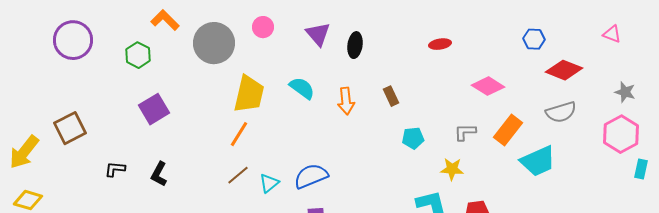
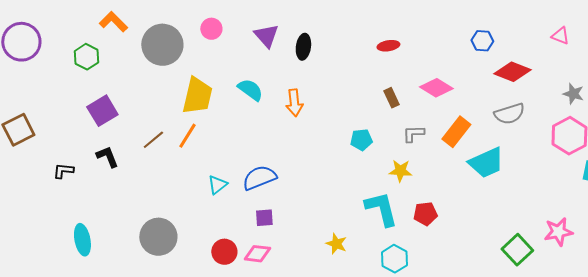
brown rectangle: (391, 96) -> (391, 98), moved
black L-shape: (159, 174) -> (107, 157), moved, turned 130
brown line: (238, 175) -> (153, 140), moved

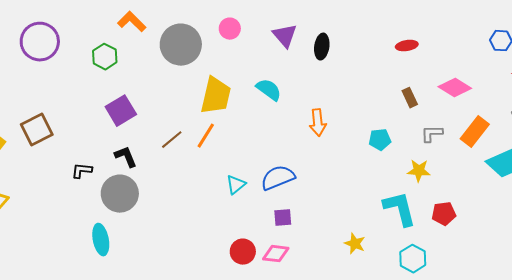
orange arrow: (294, 103) -> (318, 123), moved
gray circle: (158, 237) -> (120, 194), moved

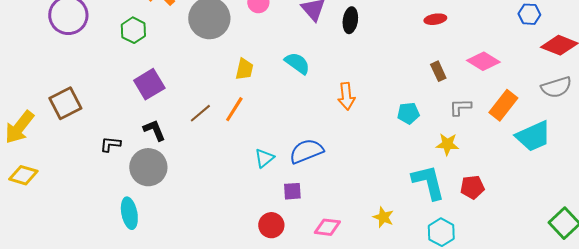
yellow trapezoid: (216, 96) -> (244, 69), size x0.6
purple square: (283, 218) -> (292, 191), moved
pink diamond: (276, 254) -> (327, 227), moved

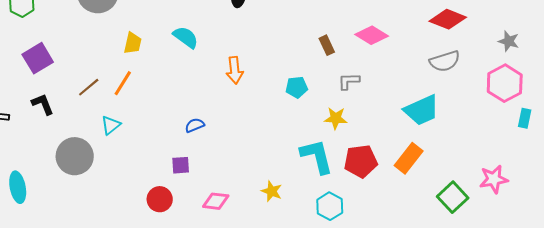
orange rectangle: (503, 105) -> (409, 158), moved
blue semicircle: (306, 151) -> (195, 125), size x0.6
cyan triangle: (264, 158) -> (111, 125), moved
gray circle: (148, 167) -> (75, 156), moved
red pentagon: (472, 187) -> (361, 161), size x1.4

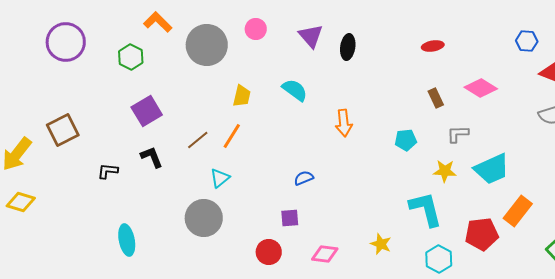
cyan trapezoid: (422, 110) -> (492, 169), moved
gray circle: (75, 156) -> (204, 218), moved
red pentagon: (361, 161) -> (482, 234), moved

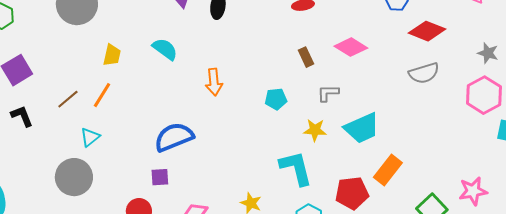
blue semicircle: (304, 178) -> (174, 137), size x2.0

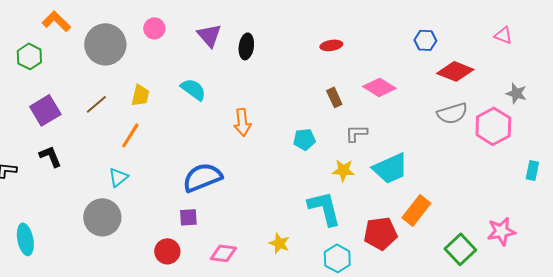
pink hexagon: (484, 95) -> (493, 126), moved
brown line: (68, 99) -> (96, 104), moved

